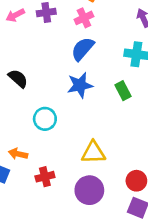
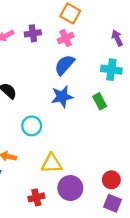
yellow triangle: (93, 152) -> (52, 163), moved
red cross: (45, 177) -> (36, 197), moved

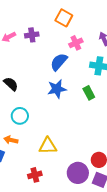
pink cross: (66, 38) -> (76, 43), moved
cyan circle: (32, 126) -> (20, 116), moved
purple circle: (70, 188) -> (78, 173), moved

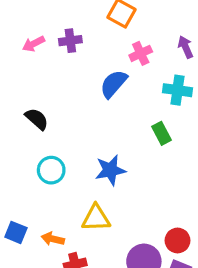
blue star: (57, 89) -> (110, 170), moved
orange arrow: (11, 140) -> (53, 239), moved

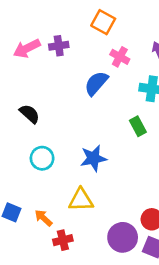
pink arrow: (34, 44) -> (27, 49), size x1.4
pink cross: (141, 53) -> (120, 57), turned -36
orange arrow: (53, 239) -> (43, 218), turned 30

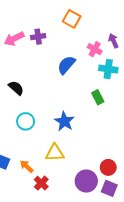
pink cross: (120, 57) -> (95, 49), moved
blue star: (93, 158) -> (64, 121), turned -30
red cross: (63, 240) -> (41, 183), turned -32

